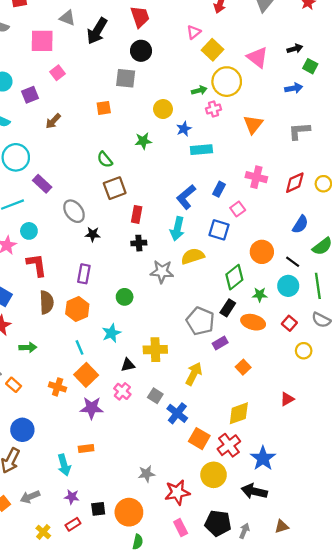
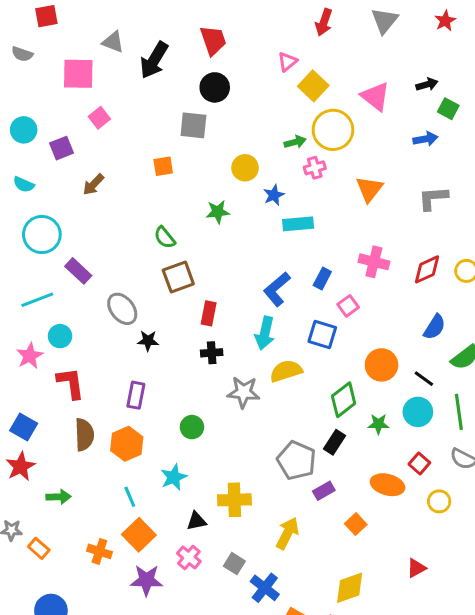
orange ellipse: (253, 322) -> (388, 485), moved

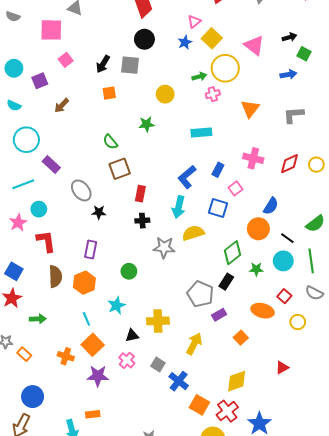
black arrow: (154, 60) -> (103, 64), moved, size x0.7
blue star: (274, 195) -> (185, 42), moved
blue semicircle: (435, 327) -> (271, 206), moved

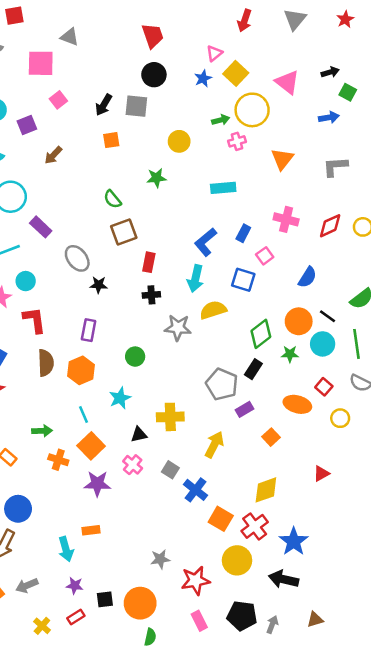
orange circle: (258, 229) -> (299, 321), moved
green arrow: (38, 319) -> (42, 431), moved

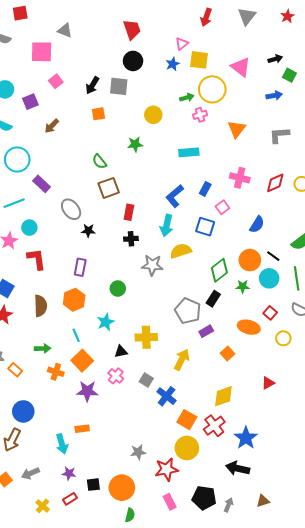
yellow square: (236, 73) -> (199, 60), turned -36
brown semicircle: (46, 363) -> (41, 306), moved
yellow circle: (237, 560) -> (187, 448), moved

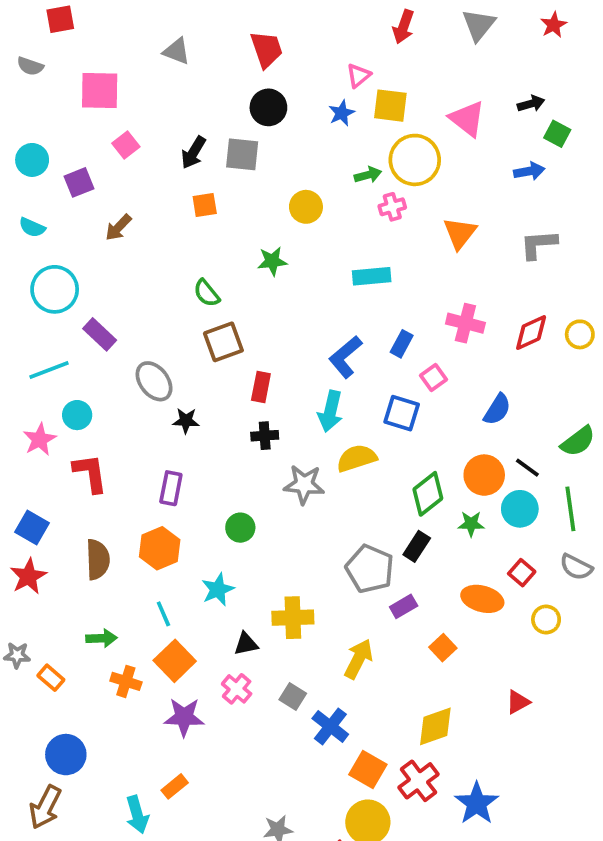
gray triangle: (65, 30) -> (177, 51), moved
orange rectangle: (82, 429) -> (175, 786), turned -32

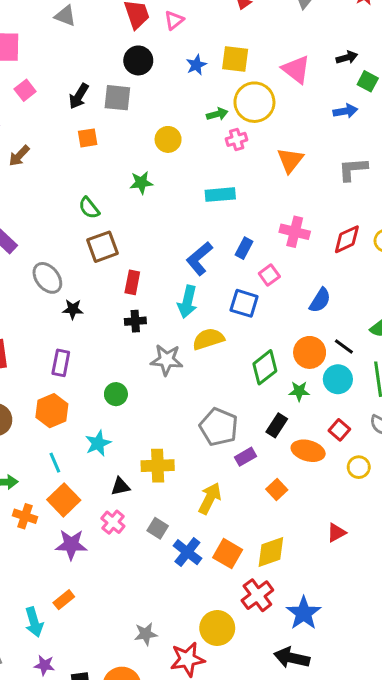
pink triangle: (358, 76) -> (174, 20), moved
black rectangle: (417, 546) -> (277, 425), moved
orange square: (368, 770) -> (228, 554), moved

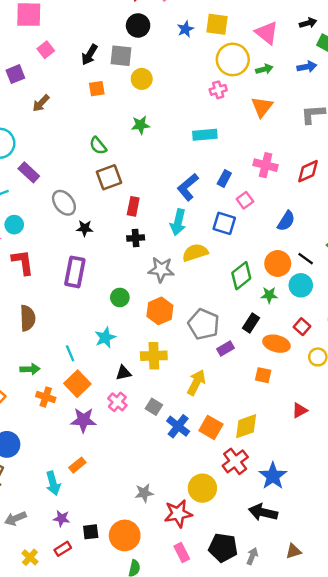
green arrow: (217, 114) -> (264, 69), moved
yellow circle: (168, 139) -> (142, 79), moved
purple rectangle: (61, 363) -> (75, 272), size x1.4
orange hexagon: (52, 411) -> (160, 311), moved
orange square: (277, 489) -> (263, 375), moved, turned -35

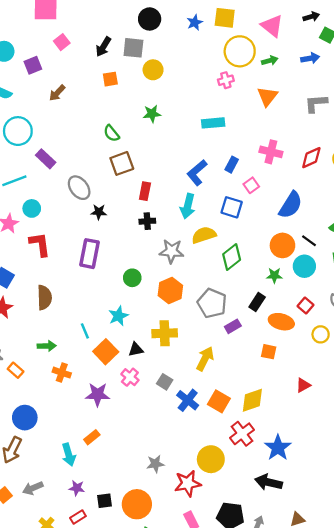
blue semicircle: (286, 221) -> (291, 205), size x1.4
green diamond: (241, 276) -> (232, 257), moved
orange square: (77, 384) -> (106, 352), moved

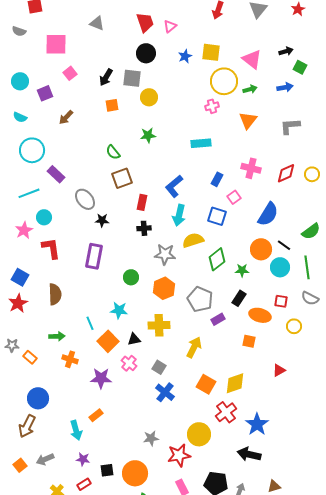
blue L-shape: (197, 173) -> (174, 186), moved
green star: (274, 275) -> (242, 270), moved
red square: (306, 306) -> (281, 301), turned -32
cyan star: (118, 316) -> (119, 310), turned 30
blue cross: (188, 400) -> (165, 392), moved

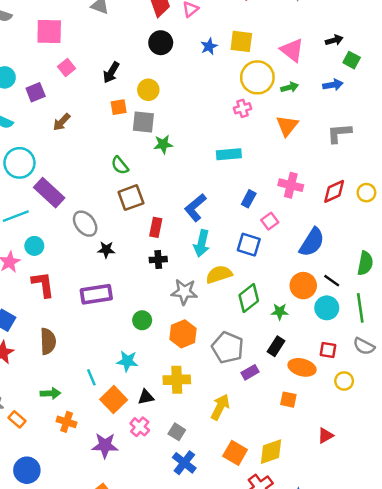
gray square: (132, 78) -> (143, 122), moved
yellow circle: (149, 97) -> (148, 90), moved
purple rectangle: (56, 174) -> (49, 193), size x1.4
green semicircle: (311, 231) -> (365, 263), turned -42
purple rectangle: (94, 256) -> (96, 294), turned 70

